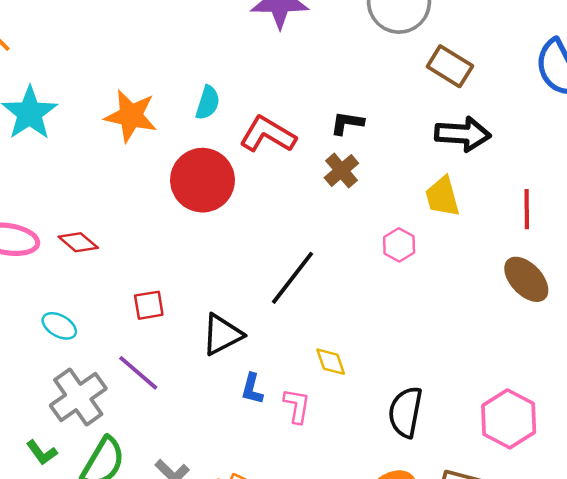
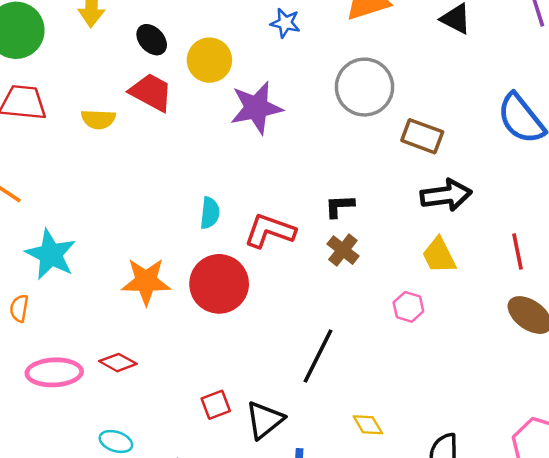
orange star: (131, 116) -> (146, 281), moved
red square: (149, 305) -> (216, 405), moved

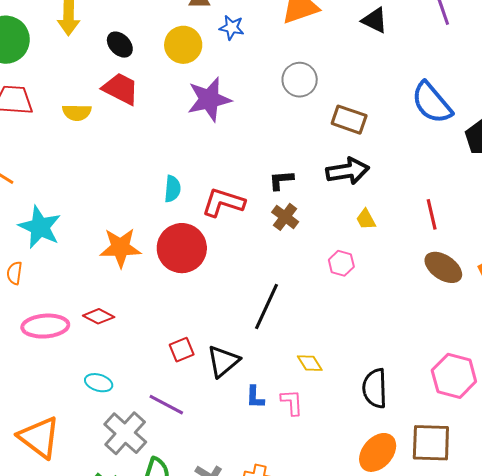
yellow circle: (209, 60) -> (183, 45), moved
gray circle: (364, 87) -> (300, 80), size x0.7
black arrow: (446, 195) -> (348, 171), moved
yellow trapezoid: (439, 255) -> (366, 219), size x0.7

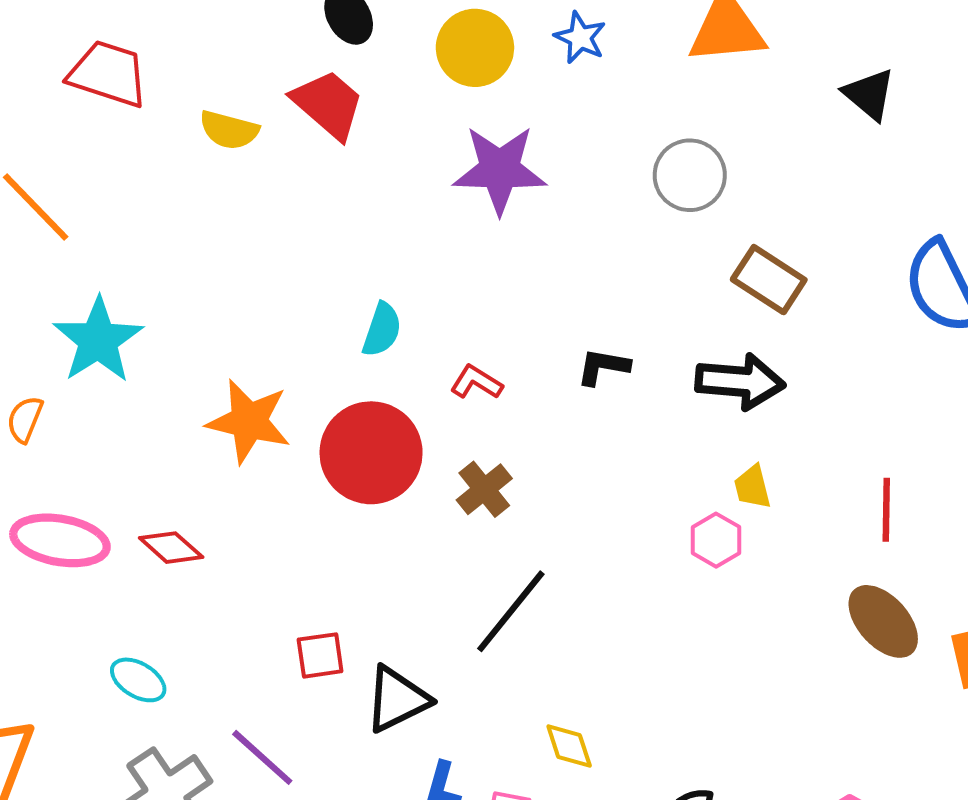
red L-shape: (223, 202) -> (476, 382), size x0.6
brown cross: (285, 217) -> (484, 489), moved
pink hexagon: (341, 263) -> (716, 540), moved

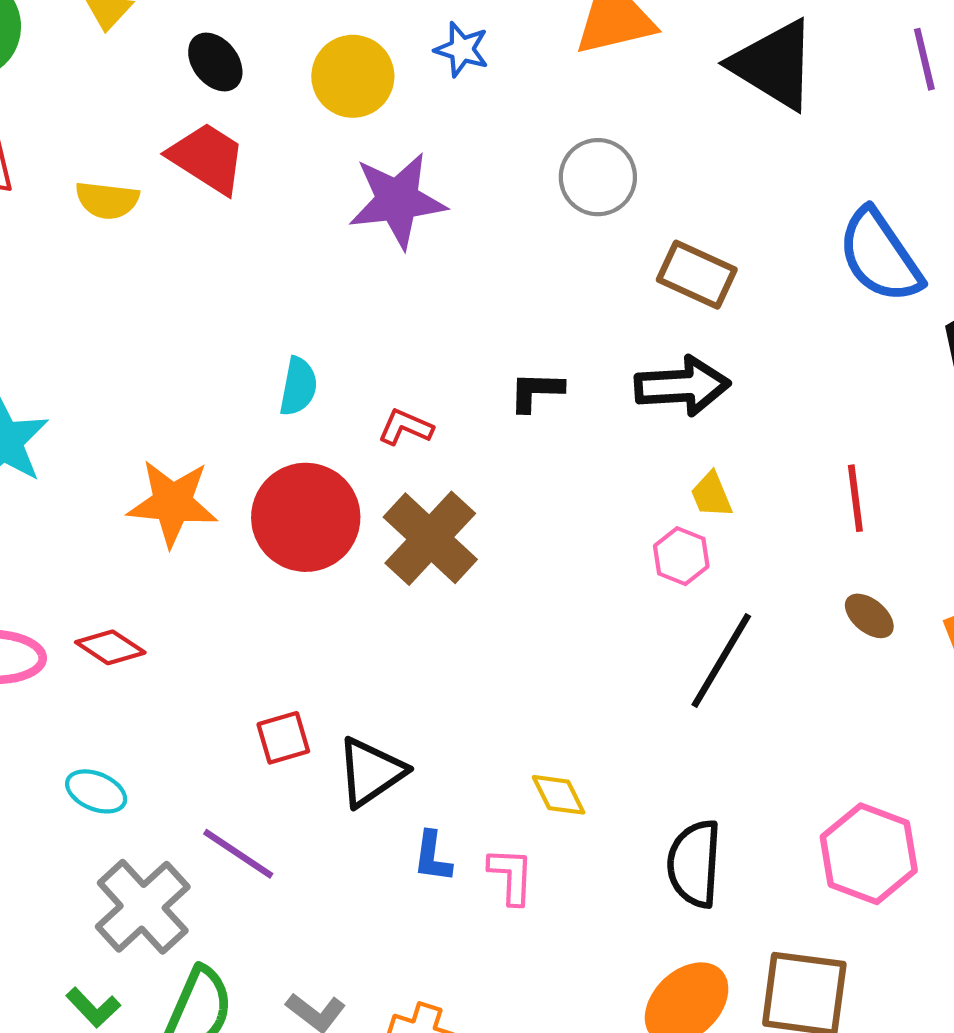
black triangle: (869, 94) -> (774, 65), size x1.6
brown cross: (484, 489) -> (430, 538), size x1.6
black line: (511, 611) -> (721, 661), moved
brown ellipse: (883, 621) -> (869, 616), size x0.6

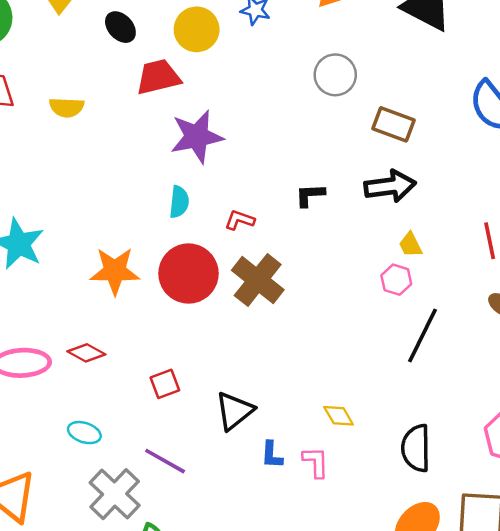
red trapezoid: (207, 158) -> (158, 77), moved, turned -42
purple star: (397, 200) -> (197, 137), moved
red square: (283, 738) -> (165, 384), moved

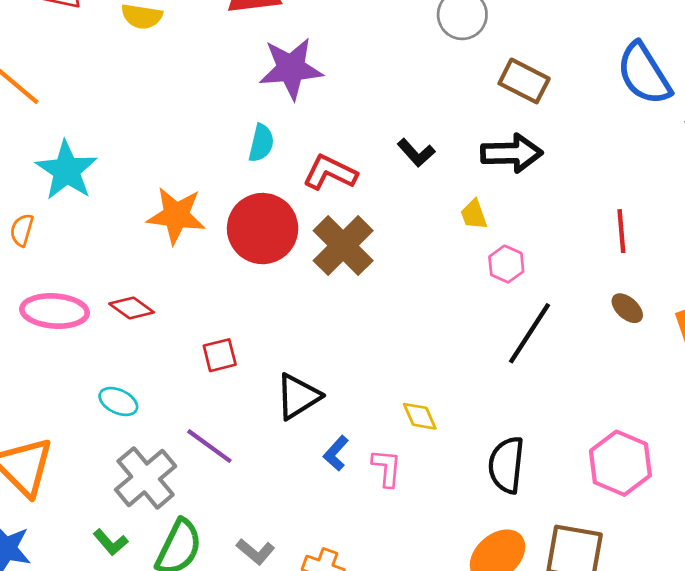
black L-shape: (310, 195) -> (416, 153), turned -136
red L-shape: (240, 220) -> (330, 172), size x1.5
yellow trapezoid: (410, 245) -> (474, 215), moved
blue L-shape: (272, 455) -> (336, 453), turned 32

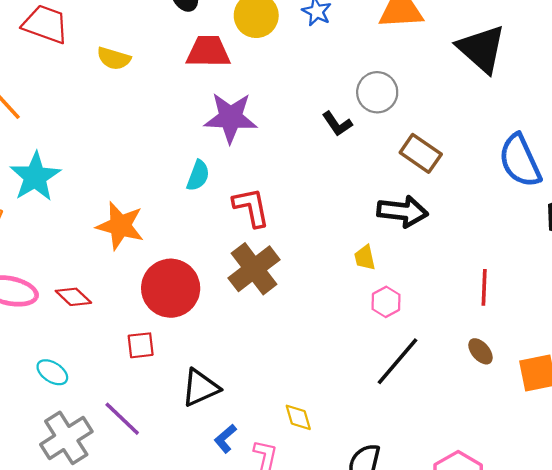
black L-shape: (416, 153) -> (337, 124), moved
red L-shape: (330, 172) -> (251, 207), turned 45
red circle: (263, 229) -> (171, 288), moved

